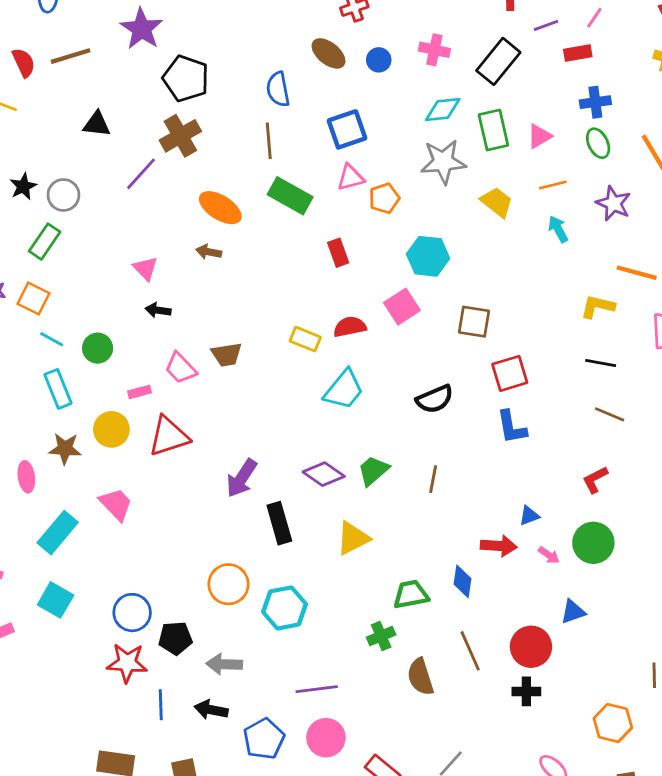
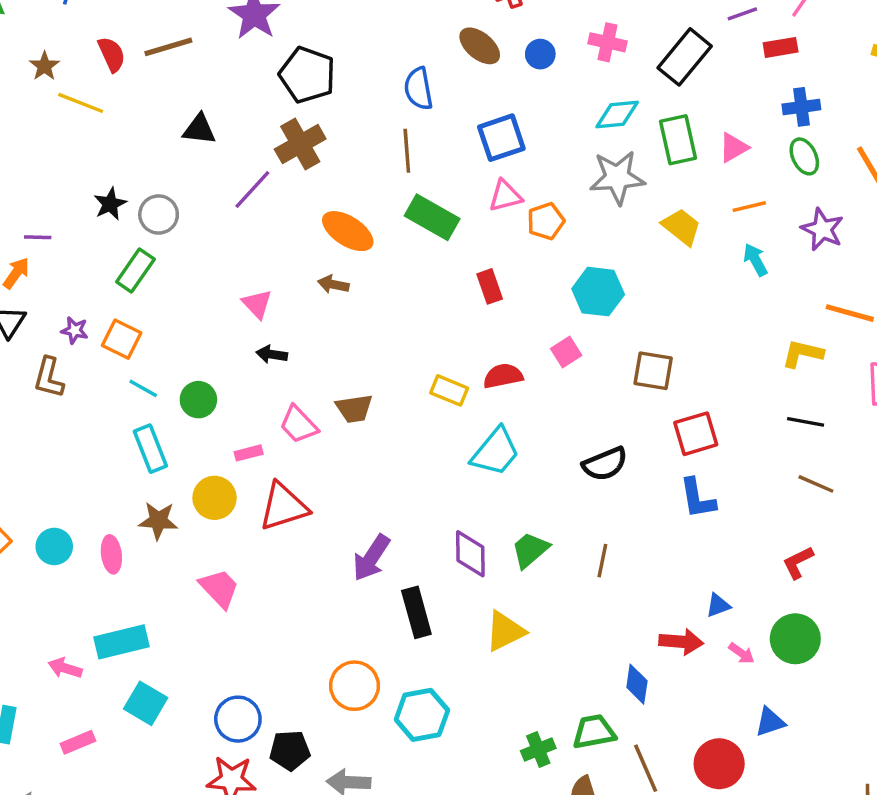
pink square: (402, 307) -> (566, 352), size x0.7
purple diamond: (324, 474) -> (470, 554), turned 54
cyan rectangle: (58, 533) -> (122, 642), moved, turned 36
green trapezoid: (411, 594) -> (594, 732), moved

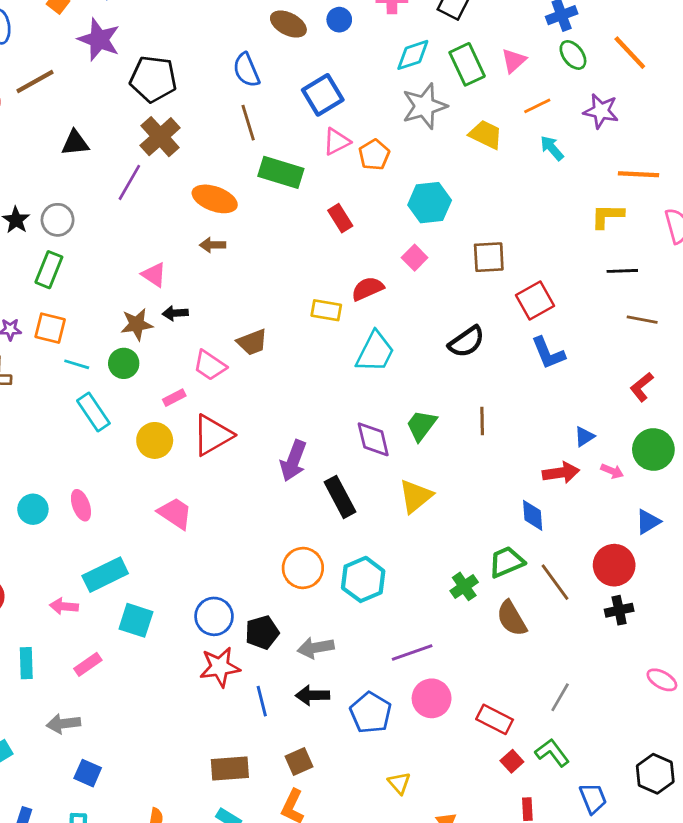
brown star: (158, 521) -> (137, 324), moved

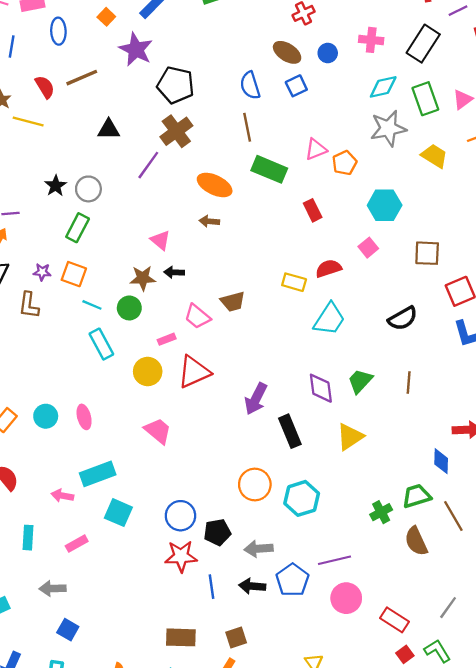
blue square: (323, 95) -> (296, 86), moved, size x0.7
blue pentagon: (371, 713) -> (292, 580), moved

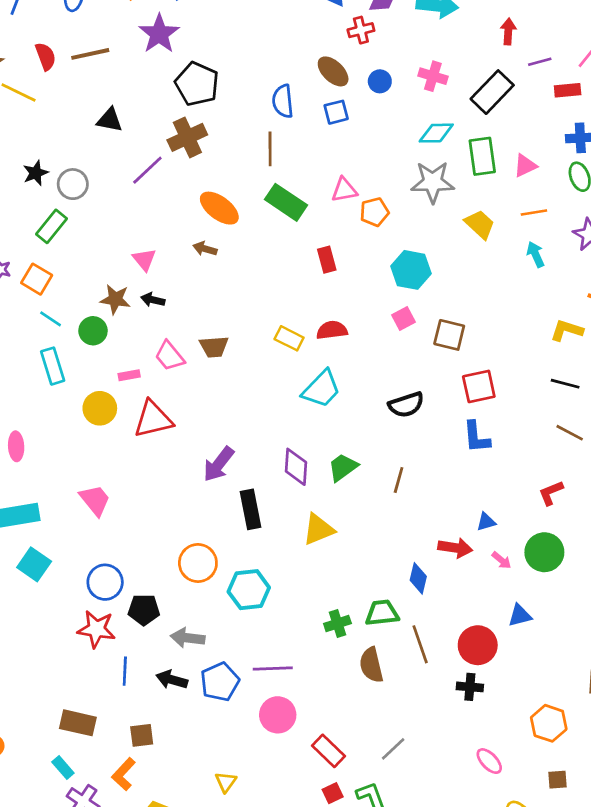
pink square: (368, 248) -> (403, 318), moved
pink trapezoid: (158, 431) -> (95, 500), moved

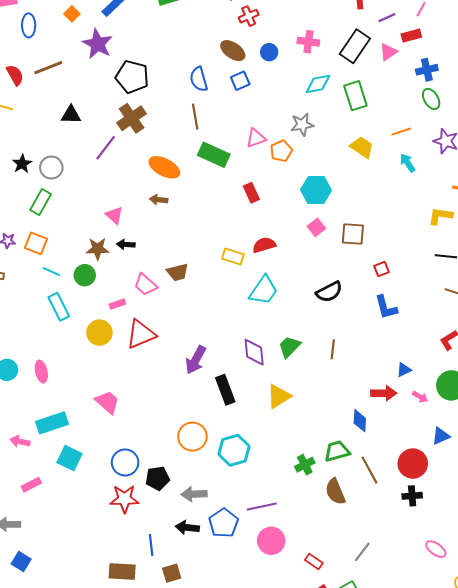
pink triangle: (525, 166) -> (388, 52), moved
gray star: (433, 182) -> (302, 125), moved, size x0.7
red square: (479, 386) -> (381, 269), size x0.6
blue line: (125, 671) -> (151, 545), moved
red rectangle: (328, 751) -> (314, 561), size x0.7

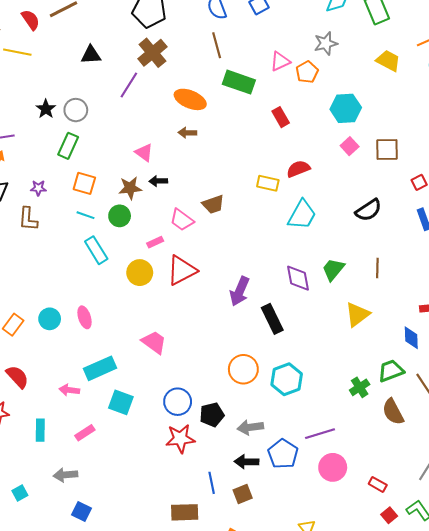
orange square: (36, 243) -> (84, 183), moved
yellow triangle: (279, 396) -> (357, 314), moved
brown square: (172, 573) -> (243, 494), moved

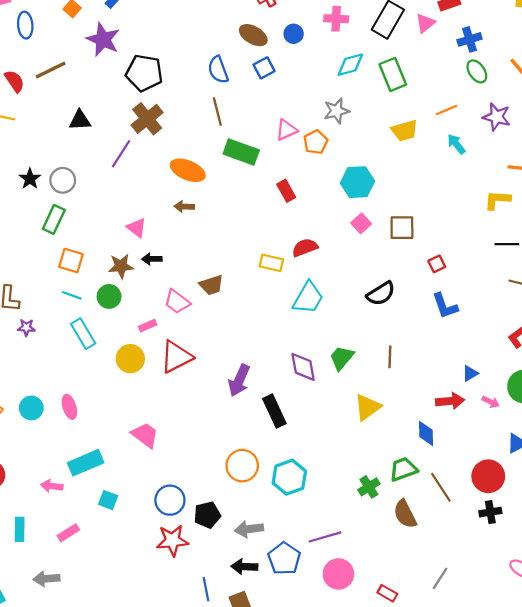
yellow trapezoid: (388, 61) -> (405, 131), turned 135
purple star: (38, 188) -> (26, 327), moved
cyan square: (121, 402) -> (108, 500), size x0.7

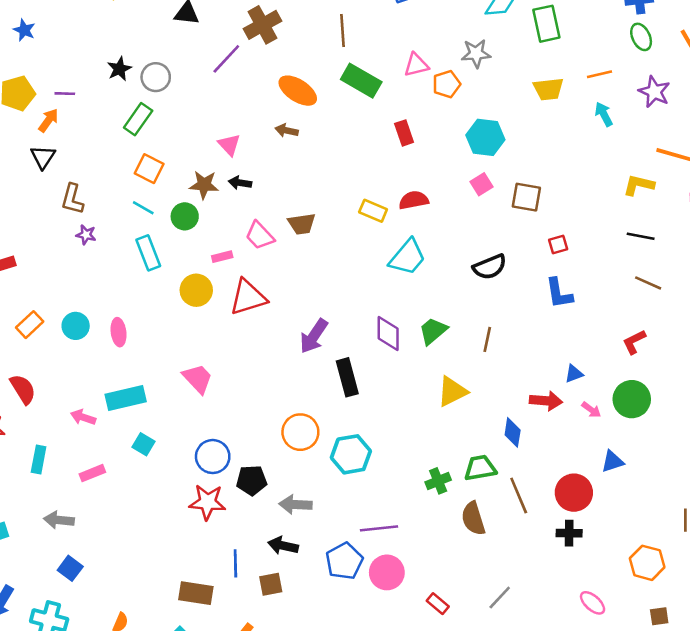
blue pentagon: (284, 559) -> (344, 561), moved

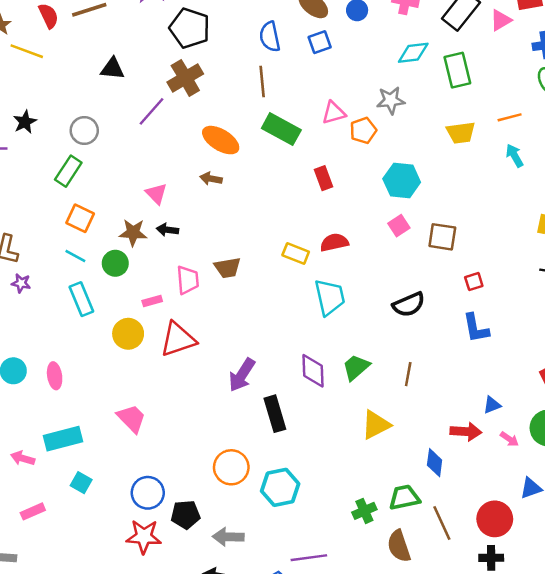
black star: (119, 69) -> (25, 122), moved
pink trapezoid: (260, 236) -> (188, 280), turned -140
cyan trapezoid: (407, 257) -> (330, 297), turned -51

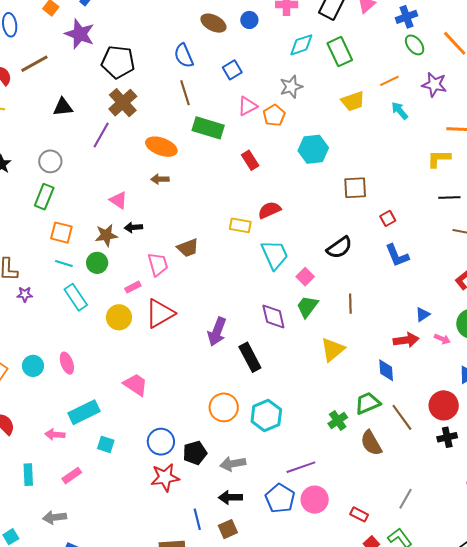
blue square: (320, 42) -> (232, 70), moved
pink square: (399, 226) -> (305, 277), moved

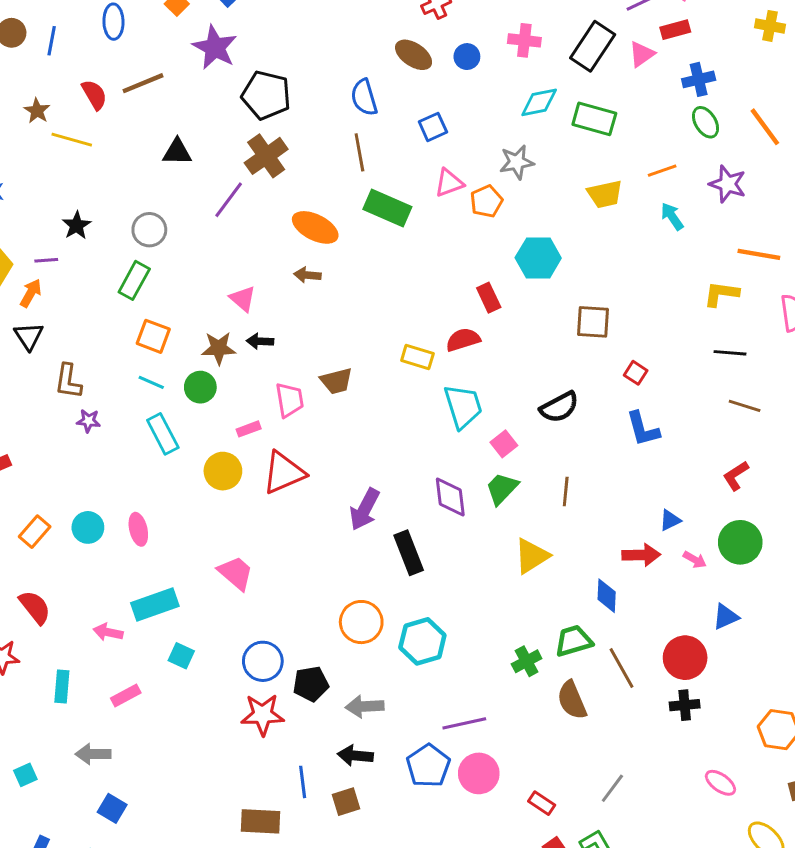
green rectangle: (340, 52) -> (594, 119), turned -56
red rectangle: (250, 160) -> (489, 298), moved
red square: (388, 218) -> (636, 373), turned -35

